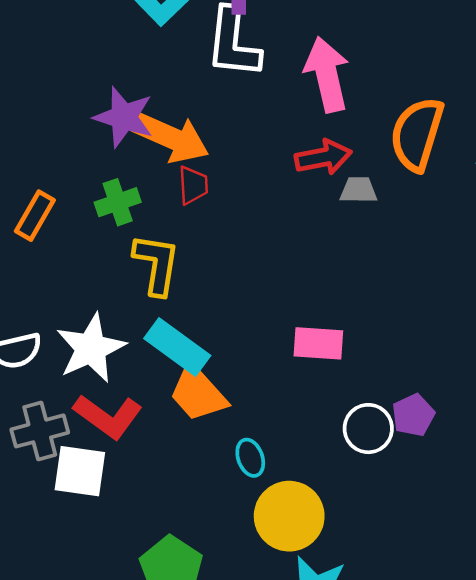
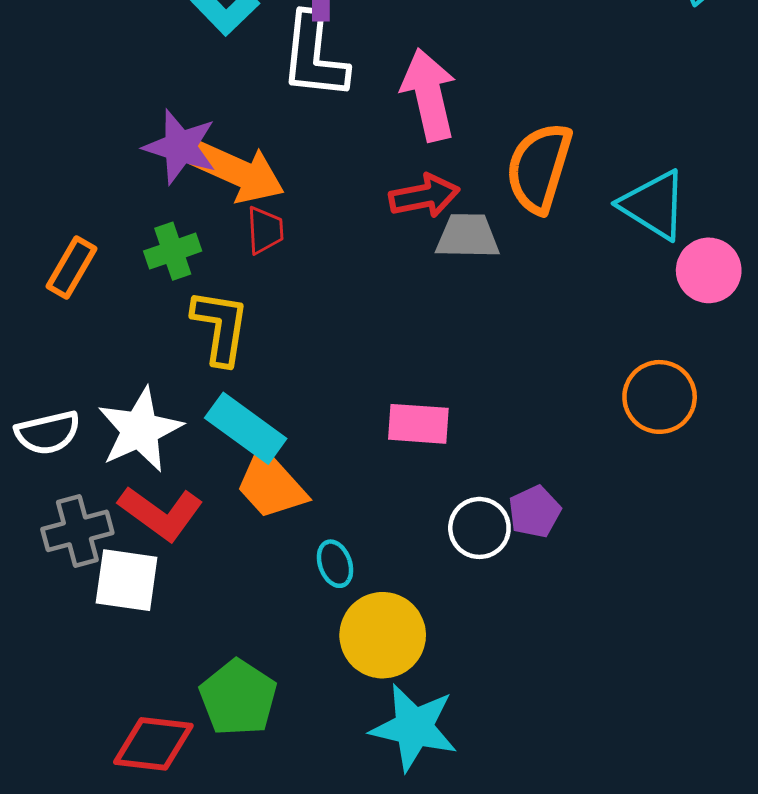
gray trapezoid: (359, 190) -> (468, 236), size x1.4

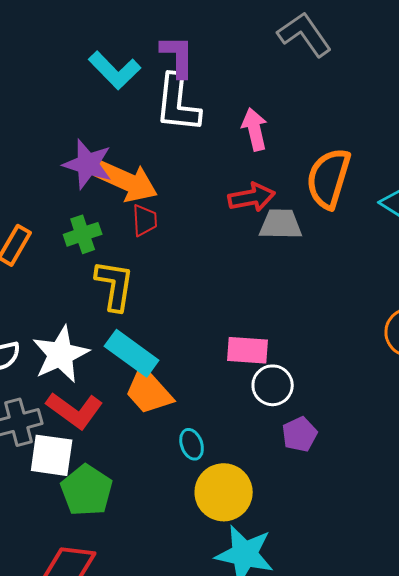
pink arrow: (429, 95) -> (255, 129), size x0.7
purple pentagon: (535, 512) -> (300, 434), moved
white circle: (479, 528) -> (273, 385), moved
green pentagon: (238, 698) -> (87, 490), moved

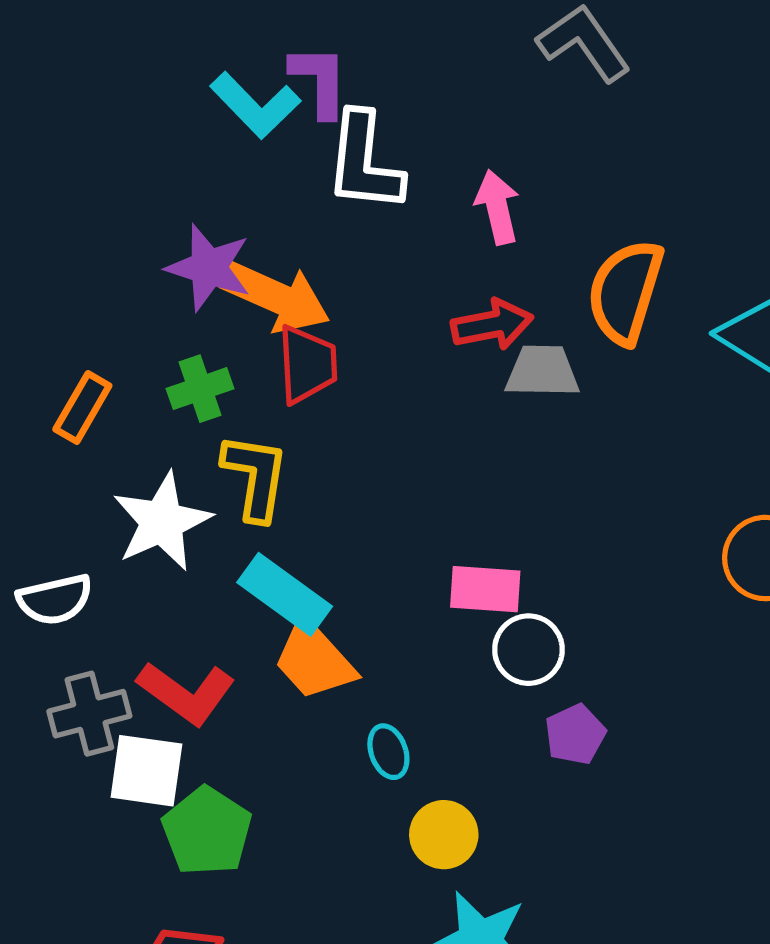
purple L-shape: (178, 56) -> (319, 81), moved
red trapezoid: (145, 220) -> (307, 364), size x1.4
white star: (61, 354) -> (162, 522), moved
yellow circle: (224, 492) -> (444, 835), size x0.7

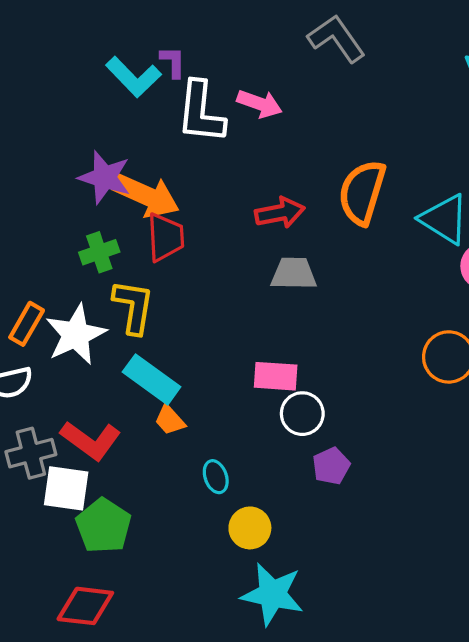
purple L-shape: (319, 81) -> (173, 62), size x0.7
pink arrow: (497, 207) -> (260, 104), moved, turned 123
gray trapezoid: (542, 371) -> (294, 274), moved
orange rectangle: (82, 408) -> (27, 324), moved
orange trapezoid: (314, 660) -> (170, 420), size x0.6

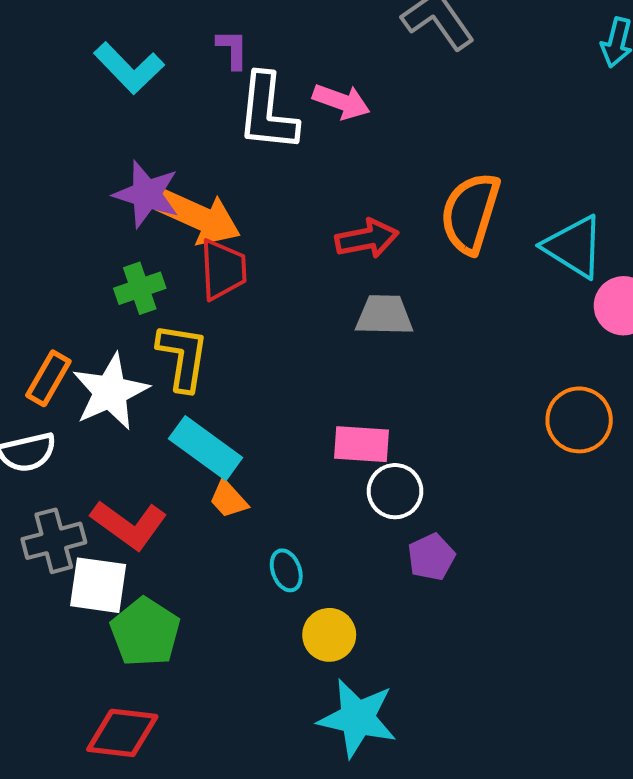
cyan L-shape: (133, 77) -> (129, 68), moved

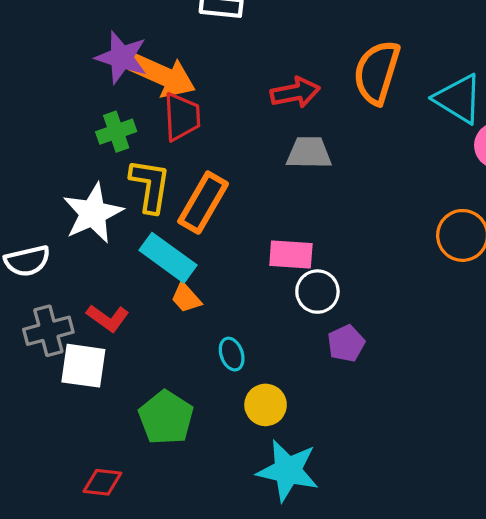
orange rectangle: (48, 378) -> (203, 203), moved, size x1.4
red L-shape: (129, 525) -> (108, 318), size x0.7
green pentagon: (145, 632) -> (166, 418), moved
red diamond: (122, 733) -> (102, 482), size x0.7

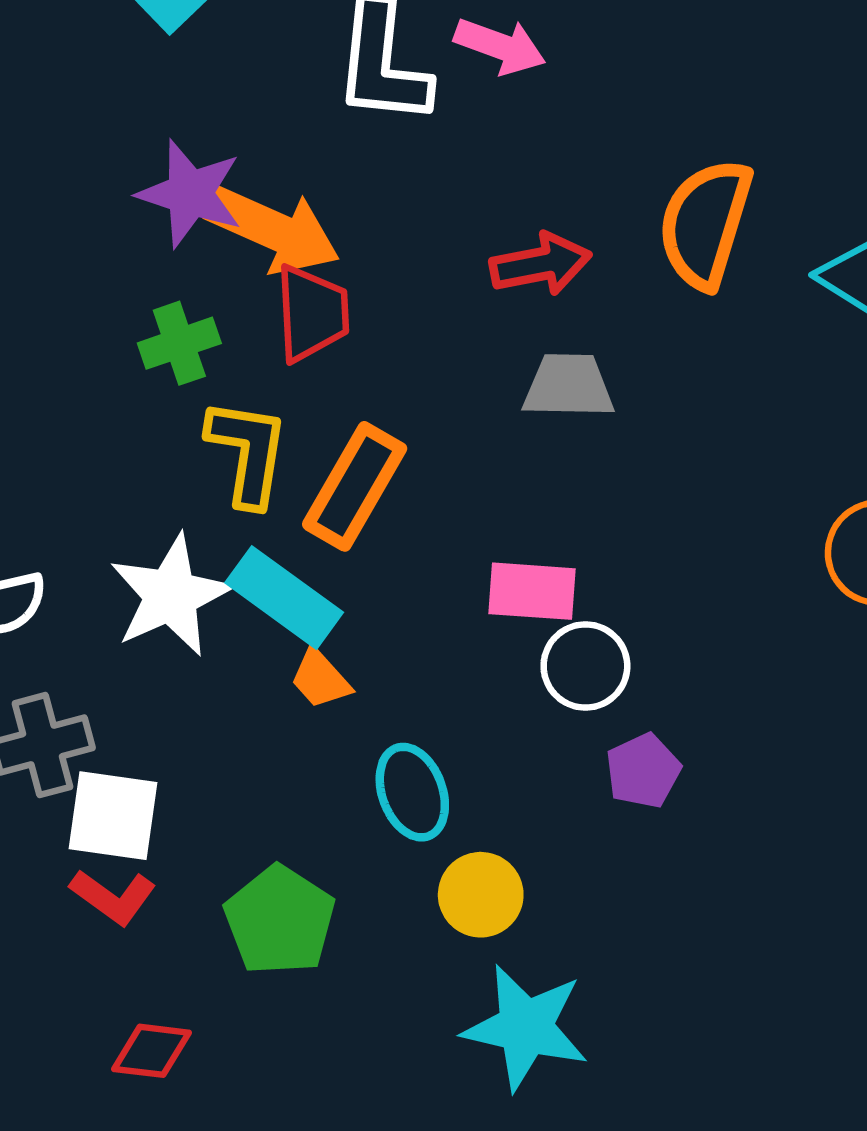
white star: (93, 213) -> (171, 595), moved
red L-shape: (108, 318) -> (113, 897), moved
cyan ellipse: (232, 354) -> (412, 792), size x1.4

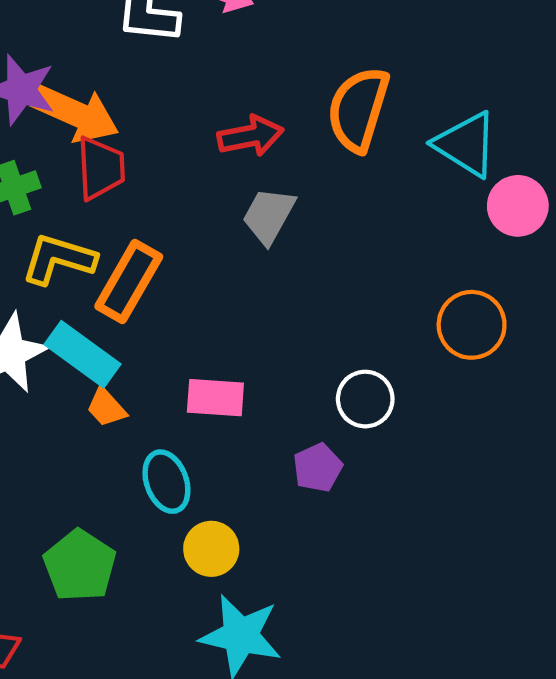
gray trapezoid: (568, 386) -> (269, 216), turned -62
yellow L-shape: (248, 452) -> (59, 259), turned -82
pink rectangle: (532, 591) -> (215, 398), moved
white circle: (585, 666) -> (365, 399), moved

